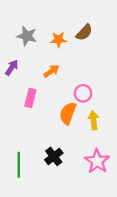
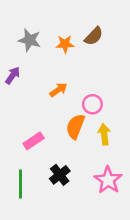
orange arrow: (51, 71) -> (58, 90), moved
pink rectangle: (30, 98) -> (34, 141), moved, turned 42

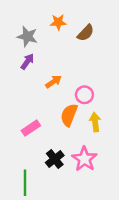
orange star: (65, 44) -> (58, 22), moved
purple arrow: (13, 75) -> (27, 61), moved
pink star: (108, 180) -> (84, 159), moved
green line: (20, 184) -> (25, 183), moved

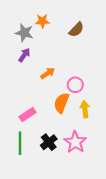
orange star: (58, 22) -> (42, 21), moved
green line: (25, 183) -> (20, 143), moved

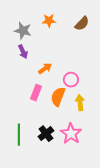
orange star: (42, 21) -> (49, 21), moved
brown semicircle: (76, 30) -> (82, 24), moved
purple arrow: (24, 55) -> (23, 52), turned 120
pink rectangle: (27, 115) -> (36, 93), moved, turned -35

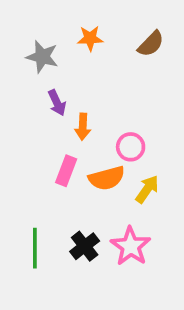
purple arrow: (23, 52) -> (57, 103), moved
orange arrow: (45, 69) -> (83, 127), turned 128
orange semicircle: (58, 97) -> (107, 178), turned -126
yellow arrow: (80, 103) -> (147, 189), turned 42

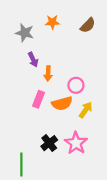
green line: (35, 248) -> (21, 164), moved

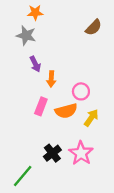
orange star: (52, 22) -> (35, 13), moved
green line: (21, 164) -> (23, 176), turned 40

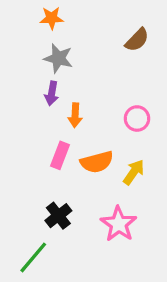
gray star: (26, 35) -> (58, 58), moved
purple arrow: (35, 64) -> (52, 93), turned 35
pink circle: (81, 91) -> (137, 119), moved
black cross: (52, 153) -> (58, 216), moved

